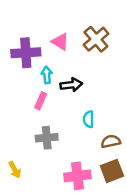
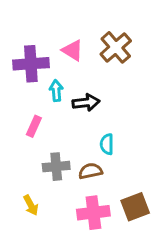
pink rectangle: (41, 101) -> (34, 126), moved
brown semicircle: (111, 141) -> (90, 171), moved
yellow arrow: (15, 170) -> (31, 205), moved

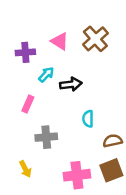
purple cross: (31, 64) -> (25, 52), size x0.7
cyan arrow: (56, 91) -> (46, 74), turned 49
brown semicircle: (90, 171) -> (113, 141), moved

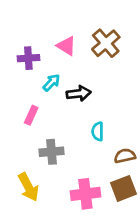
yellow arrow: (25, 169) -> (28, 187), size x1.5

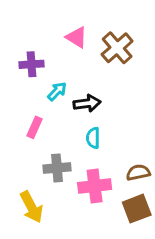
pink triangle: (66, 46) -> (77, 37), moved
cyan semicircle: (98, 131) -> (93, 138), moved
pink cross: (85, 194) -> (95, 186), moved

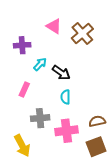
black arrow: (87, 103) -> (61, 73), turned 42

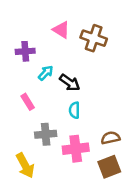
brown cross: (82, 34) -> (94, 38), turned -30
pink rectangle: (24, 90) -> (28, 102), turned -56

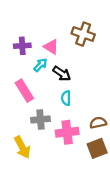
pink triangle: (61, 30) -> (51, 47), moved
pink rectangle: (28, 102) -> (24, 91), size x1.5

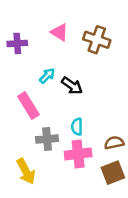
purple cross: (22, 46) -> (17, 43), moved
pink triangle: (51, 47) -> (59, 32), moved
cyan semicircle: (66, 98) -> (77, 127), moved

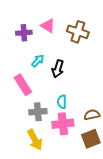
purple cross: (17, 43) -> (24, 33), moved
black arrow: (72, 86) -> (58, 69), turned 72
yellow arrow: (26, 171) -> (35, 140), moved

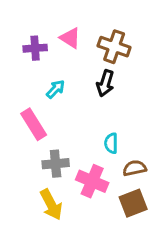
black arrow: (58, 69) -> (105, 83), moved
cyan semicircle: (62, 102) -> (111, 143), moved
pink cross: (63, 124) -> (92, 181), turned 30

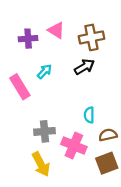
brown cross: (114, 47) -> (91, 37), turned -30
black arrow: (105, 83) -> (84, 67), turned -138
pink rectangle: (34, 124) -> (20, 87), moved

